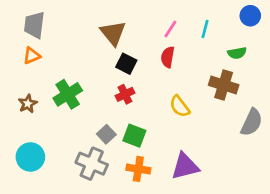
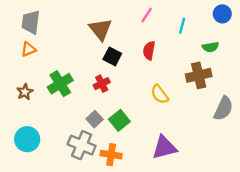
pink line: (170, 29) -> (147, 15), moved
brown cross: (224, 85) -> (199, 75), turned -30
red cross: (125, 94) -> (102, 84), moved
green square: (134, 136) -> (119, 120), turned 30
orange cross: (138, 169) -> (111, 155), moved

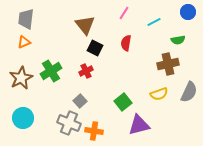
cyan line: (182, 26) -> (154, 22), turned 48
brown star: (25, 92) -> (21, 78), size x1.6
yellow semicircle: (160, 94) -> (159, 94), moved, turned -72
green square: (119, 120) -> (123, 102), moved

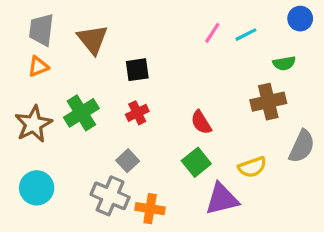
pink line: (124, 13) -> (212, 33), moved
brown triangle: (85, 25) -> (93, 39), moved
red semicircle: (126, 43) -> (201, 122), moved, turned -42
black square: (95, 48) -> (137, 70), moved, turned -35
yellow semicircle: (159, 94) -> (252, 167), moved

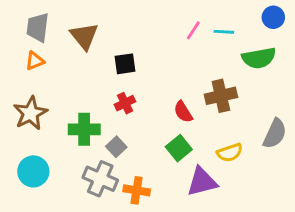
cyan line: (246, 35) -> (224, 32), turned 30
green semicircle: (284, 63) -> (259, 58), size x1.6
brown cross: (268, 102) -> (221, 96), moved
green cross: (81, 113) -> (84, 129), moved, turned 32

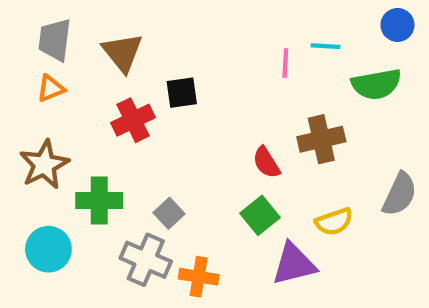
pink line: (193, 30) -> (285, 63), moved, turned -30
red cross: (125, 103) -> (133, 120), moved, size x1.4
green cross: (84, 129) -> (99, 201), moved

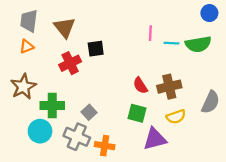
cyan line: (326, 46) -> (172, 43), moved
brown cross: (321, 139) -> (169, 87), moved
green square: (260, 215) -> (137, 113), turned -36
cyan circle: (48, 249) -> (40, 131), moved

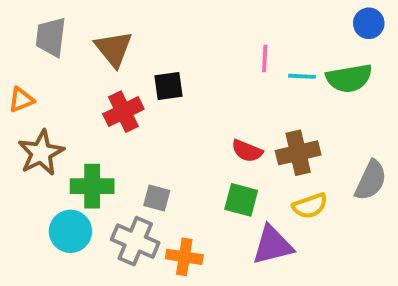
orange triangle: (27, 46) -> (21, 100), moved
red semicircle: (140, 85) -> (247, 151), turned -36
gray square: (89, 112) -> (157, 198), turned -32

